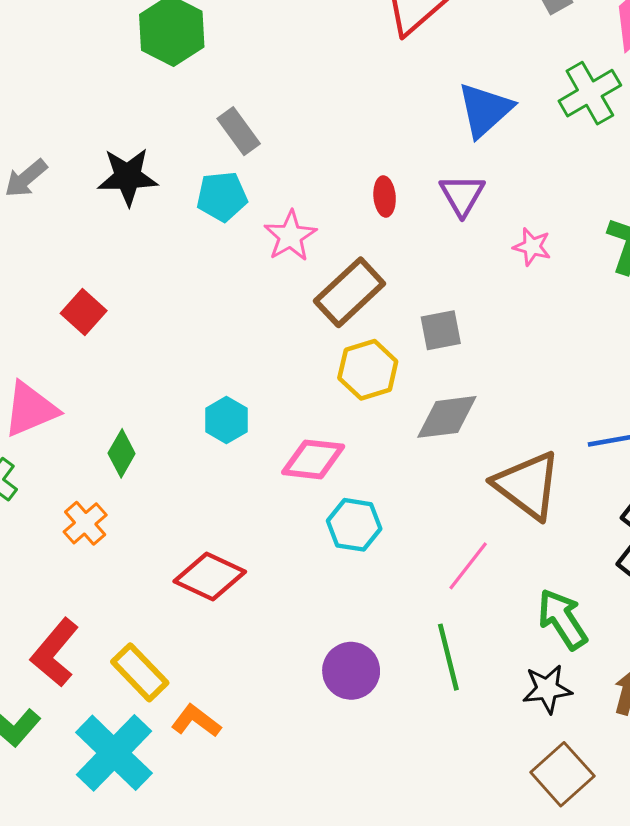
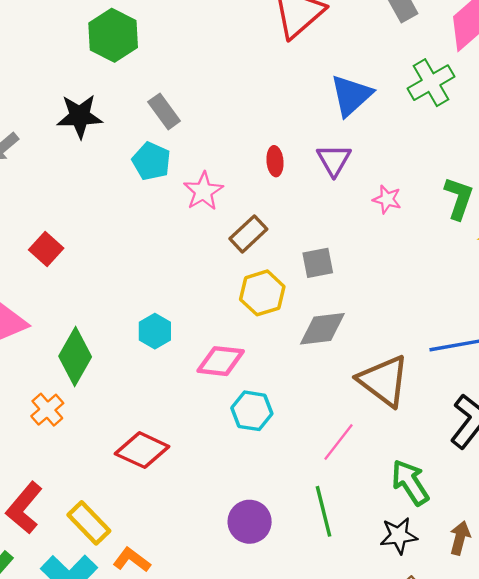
black star: (128, 177) -> (80, 116), moved
cyan pentagon: (222, 196) -> (151, 161), turned 30
brown rectangle: (350, 292) -> (248, 234), size x0.7
green diamond: (122, 453) -> (75, 356), size x1.6

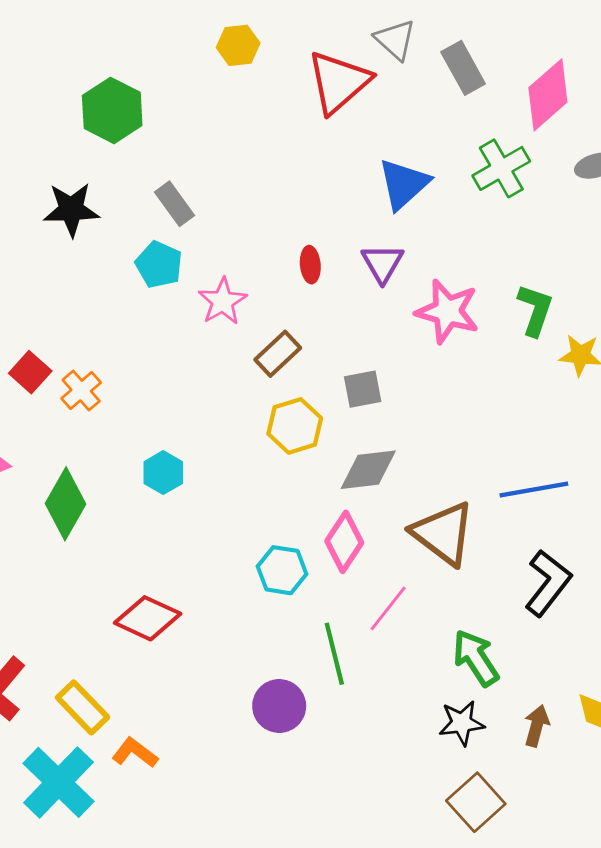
pink star: (387, 199) -> (448, 311), size x1.8
pink diamond: (221, 361) -> (344, 542), moved, turned -63
orange cross: (47, 410) -> (81, 391), moved
green line: (324, 511) -> (334, 654), moved

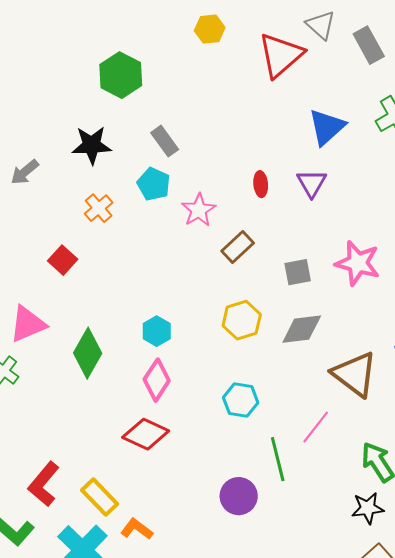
pink star: (448, 311) -> (358, 263), moved
orange cross: (81, 391) -> (99, 208), moved
yellow hexagon: (295, 426) -> (242, 320), moved
pink diamond: (344, 542) -> (157, 380), moved

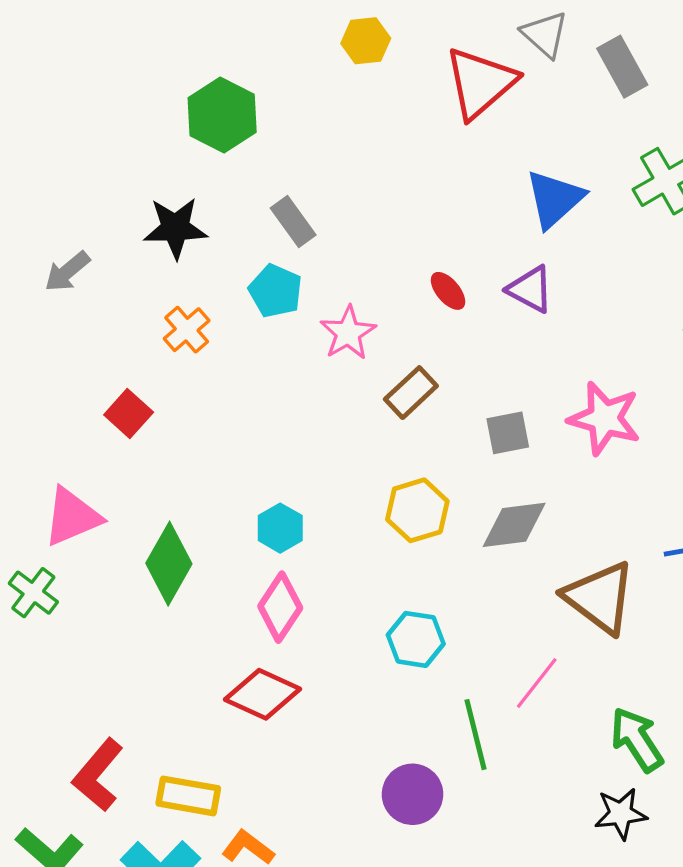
purple triangle: (312, 183) -> (530, 289), turned -32
red ellipse: (261, 184) -> (448, 291), turned -35
yellow rectangle: (100, 497) -> (188, 796), turned -36

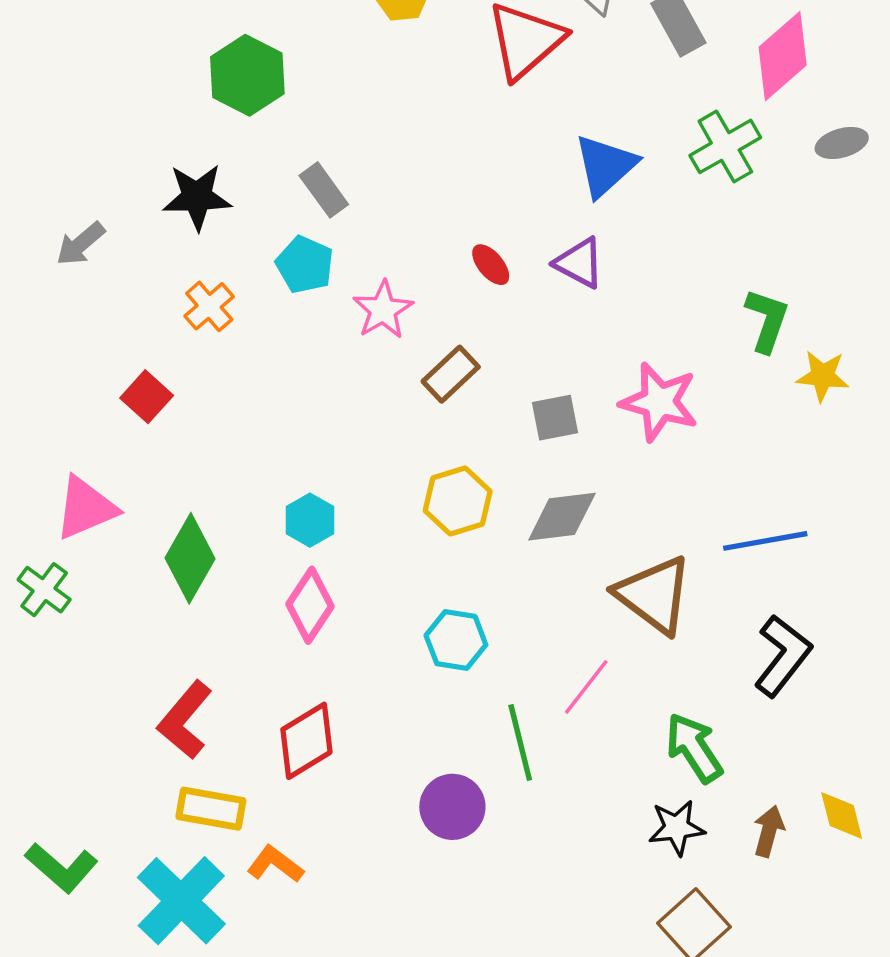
red diamond: (262, 694) -> (306, 741), moved, turned -56
red L-shape: (98, 775) -> (185, 720), moved

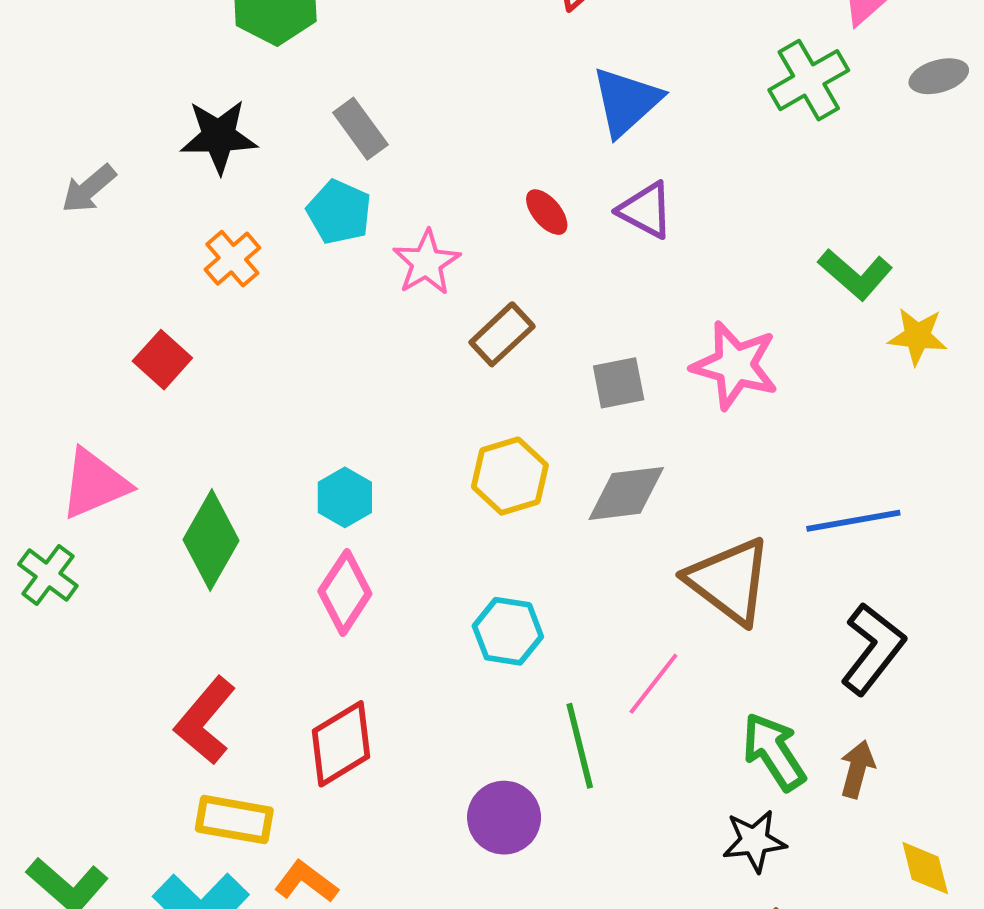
blue triangle: (605, 166) -> (626, 101), moved
green L-shape: (767, 320) -> (855, 274), turned 112
yellow diamond: (842, 816) -> (925, 868), moved
brown arrow: (769, 831) -> (857, 769), moved

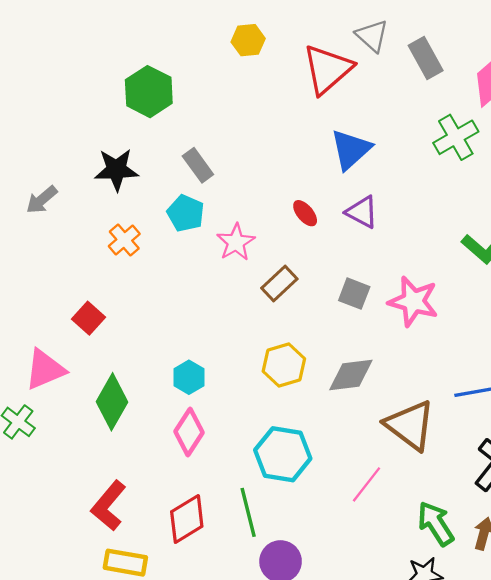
red square: (162, 360) -> (89, 318), moved
gray square: (619, 383) -> (354, 294), moved, turned 32
cyan hexagon: (508, 631) -> (283, 454), size x1.4
green line: (580, 746) -> (248, 512), moved

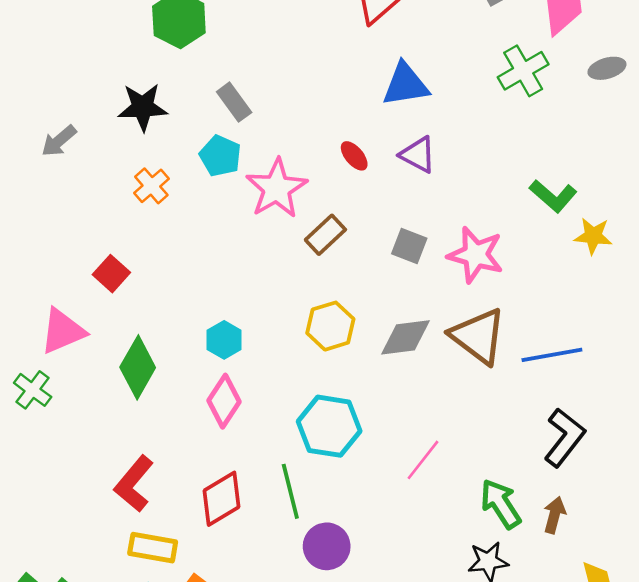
blue triangle: (351, 150) -> (405, 85), turned 33
pink star: (236, 242) -> (277, 188), size x1.4
brown triangle: (410, 425) -> (478, 336), moved

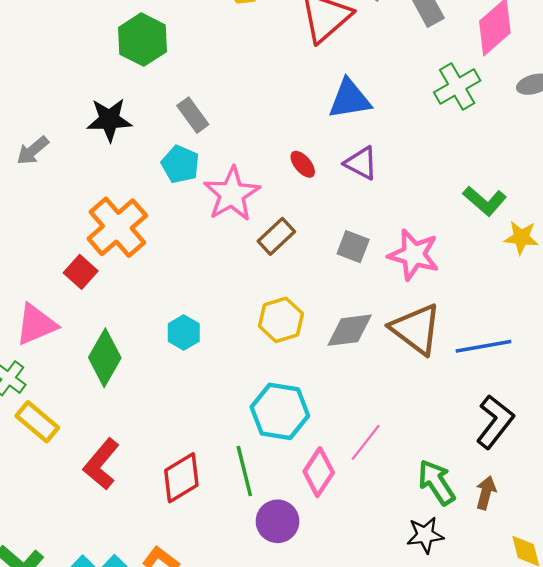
orange cross: (151, 186) -> (117, 227), moved, size x1.8
pink diamond: (224, 401) -> (319, 472), moved
yellow rectangle: (153, 548) -> (37, 422), moved, turned 30

